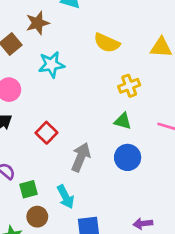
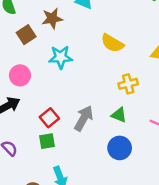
gray arrow: (81, 157) -> (84, 118), moved
green square: (29, 189) -> (47, 141), moved

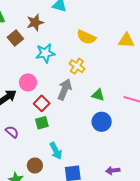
pink circle: (20, 75) -> (28, 82), moved
yellow cross: (128, 84) -> (77, 66), moved, turned -35
gray arrow: (84, 118) -> (65, 89), moved

